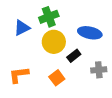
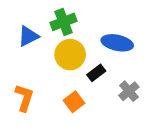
gray cross: (99, 70) -> (129, 91), turned -35
orange L-shape: (19, 75) -> (24, 98), turned 115

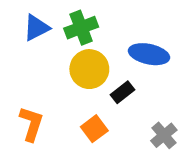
blue triangle: (28, 36) -> (36, 28), moved
gray cross: (129, 91) -> (164, 135), moved

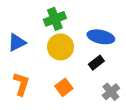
blue triangle: (36, 28) -> (17, 42), moved
black rectangle: (122, 92) -> (96, 63), moved

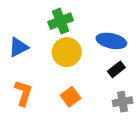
black rectangle: (96, 63) -> (116, 69), moved
gray cross: (111, 92) -> (123, 102), turned 30

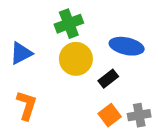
black rectangle: (116, 69) -> (108, 79), moved
orange square: (70, 97) -> (110, 115), moved

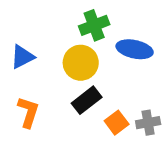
green cross: (69, 24) -> (94, 25), moved
black rectangle: (108, 79) -> (87, 100), moved, size x1.4

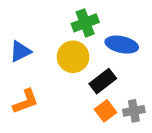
black rectangle: (87, 100) -> (103, 81), moved
orange L-shape: (28, 112) -> (26, 101), turned 52

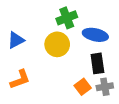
black rectangle: (103, 81) -> (97, 63), moved, turned -60

